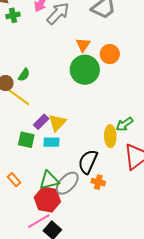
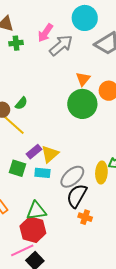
gray ellipse: (67, 183) -> (72, 177), moved

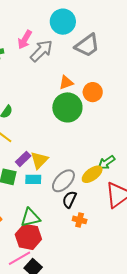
orange triangle: (83, 79) -> (66, 83), turned 35
yellow ellipse: (101, 173) -> (92, 174), turned 55
black semicircle: (77, 196) -> (69, 199), size x0.7

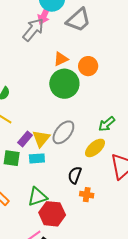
pink arrow: (25, 40) -> (44, 15), moved
green arrow: (106, 162) -> (107, 124), moved
gray ellipse: (63, 181) -> (63, 132), moved
red hexagon: (28, 237) -> (52, 214), moved

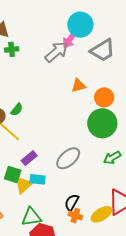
green circle: (64, 84) -> (102, 123), moved
yellow triangle: (41, 139) -> (23, 185), moved
yellow ellipse: (95, 148) -> (101, 214), moved
orange cross: (87, 195) -> (75, 216), moved

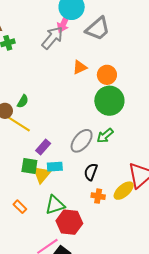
green arrow: (112, 158) -> (105, 136), moved
black semicircle: (72, 202) -> (91, 172), moved

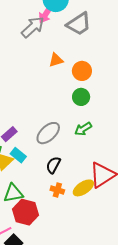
green circle: (109, 101) -> (81, 97), size x0.6
green arrow: (105, 136) -> (83, 129), moved
cyan rectangle: (55, 167) -> (18, 155), turned 35

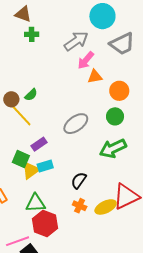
pink arrow: (46, 14) -> (86, 60), moved
green arrow: (83, 129) -> (113, 148), size x1.5
gray ellipse: (48, 133) -> (76, 124), moved
cyan rectangle: (18, 155) -> (45, 166), turned -63

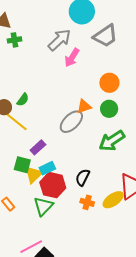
orange triangle: (95, 77) -> (84, 106), moved
green triangle: (36, 203) -> (43, 206), turned -35
red hexagon: (45, 224) -> (53, 185), moved

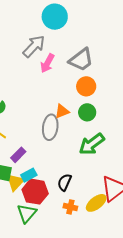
gray trapezoid: (105, 36) -> (81, 60), moved
gray ellipse: (71, 122) -> (50, 127), turned -35

